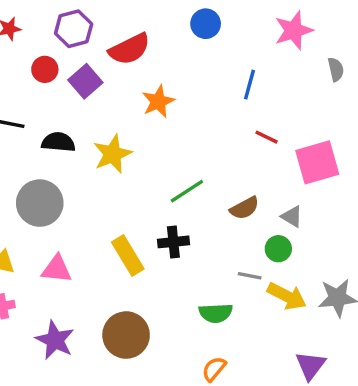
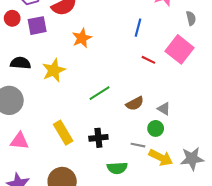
purple square: (85, 81) -> (37, 26), turned 30
pink square: (317, 162) -> (180, 49), moved, turned -36
black cross: (173, 242) -> (98, 138), moved

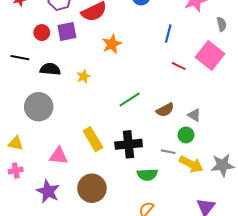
red circle: (12, 18) -> (42, 33), moved
yellow star: (54, 70) -> (84, 76), size x0.6
black cross: (98, 138) -> (129, 144), size x1.4
pink triangle: (19, 141) -> (59, 156), moved

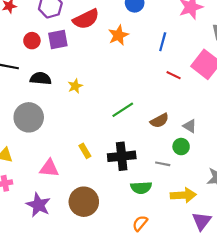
orange star: (112, 44) -> (118, 35), moved
yellow rectangle: (93, 139) -> (85, 151), size x0.6
yellow arrow: (191, 164) -> (183, 195), moved, turned -30

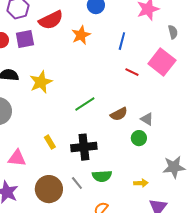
yellow star: (75, 86) -> (41, 82), size x1.6
gray line: (163, 164) -> (77, 183), moved, turned 40
yellow arrow: (183, 195) -> (141, 183), size x0.6

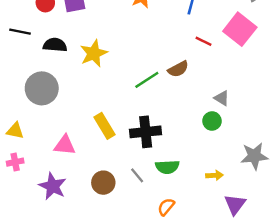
brown semicircle: (119, 114) -> (178, 69), moved
yellow rectangle: (50, 142) -> (105, 126), size x1.5
brown circle: (49, 189) -> (103, 183), size x0.7

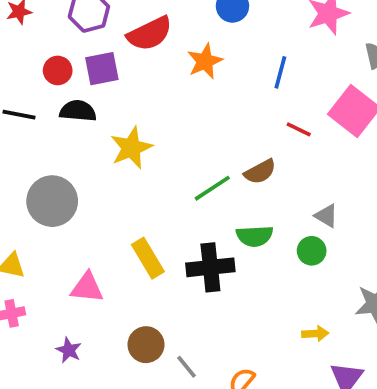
black semicircle: (55, 45) -> (78, 111), moved
green semicircle: (167, 167) -> (255, 236), moved
gray line: (137, 175) -> (186, 367), moved
purple star: (53, 186) -> (69, 350), size x0.6

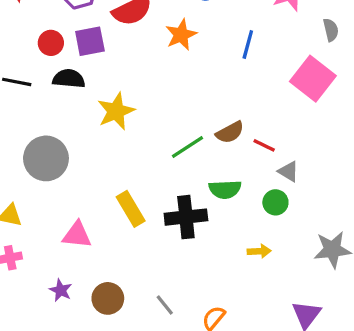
red line: (299, 129) -> (264, 145), moved
yellow arrow: (315, 334) -> (259, 251), moved
brown circle: (146, 345) -> (108, 298), moved

